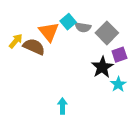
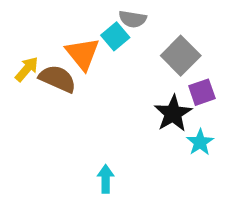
gray semicircle: (83, 27) -> (133, 19), moved

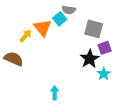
gray square: (181, 56) -> (94, 29), turned -30
yellow arrow: (27, 69) -> (26, 36), moved
brown semicircle: (58, 79) -> (14, 59), moved

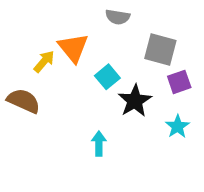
cyan square: (60, 19) -> (107, 77), moved
black star: (90, 59) -> (135, 101), moved
cyan arrow: (55, 93) -> (99, 144), moved

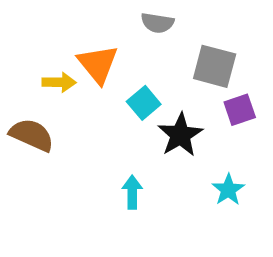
yellow arrow: (44, 61) -> (59, 82), turned 50
cyan star: (178, 126) -> (228, 190), moved

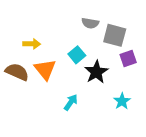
gray semicircle: (157, 23) -> (90, 23), moved
orange triangle: (98, 64) -> (45, 69), moved
cyan arrow: (132, 192) -> (71, 102), turned 35

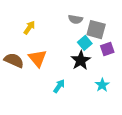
yellow arrow: (32, 44) -> (29, 28), moved, turned -56
cyan square: (77, 55) -> (85, 43), moved

